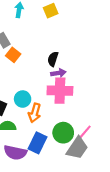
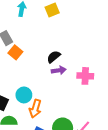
black semicircle: (53, 59) -> (54, 57), turned 32
pink cross: (60, 91) -> (85, 76), moved, size x0.7

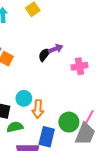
purple arrow: (59, 70) -> (56, 49), moved

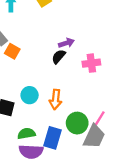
black semicircle: (44, 55) -> (59, 57), moved
orange arrow: (38, 109) -> (56, 99), moved
green semicircle: (15, 127) -> (26, 134), moved

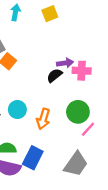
pink cross: (91, 63) -> (82, 71), moved
pink line: (100, 118) -> (88, 129), moved
green circle: (77, 123) -> (78, 112), moved

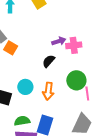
black semicircle: (54, 75) -> (49, 61), moved
pink line: (88, 129) -> (87, 93), turned -40

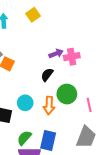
green circle: (76, 80) -> (67, 94), moved
green semicircle: (22, 121) -> (24, 138), turned -35

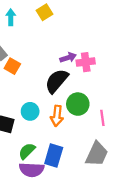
black semicircle: (47, 75) -> (57, 81), size x1.6

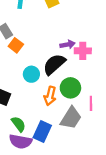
cyan circle: (30, 111) -> (31, 74), moved
green semicircle: (27, 151) -> (18, 124), turned 91
gray trapezoid: (97, 154) -> (71, 118), moved

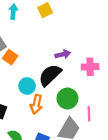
pink cross: (83, 51) -> (90, 67), moved
orange arrow: (50, 96) -> (36, 104), moved

